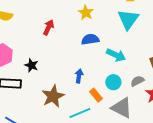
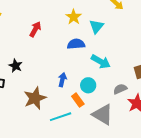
cyan triangle: (128, 19) -> (96, 26), moved, size x0.7
cyan circle: (113, 82) -> (88, 85), moved

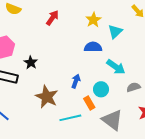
red arrow: (35, 29) -> (52, 18), moved
gray semicircle: (120, 89) -> (134, 87), moved
brown star: (35, 98) -> (47, 97), turned -30

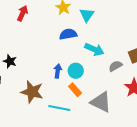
cyan circle: (101, 89) -> (76, 71), moved
cyan line: (70, 118) -> (59, 108), turned 35

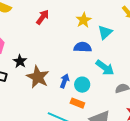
orange rectangle: (75, 90) -> (77, 103), turned -40
brown star: (32, 92) -> (38, 77), moved

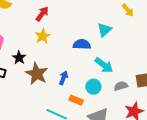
yellow star: (84, 20) -> (43, 36), moved
cyan circle: (82, 85) -> (93, 87), moved

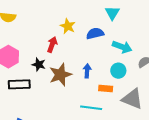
red arrow: (42, 14) -> (52, 44), moved
yellow star: (43, 36) -> (68, 26), moved
brown star: (37, 74) -> (60, 75), turned -30

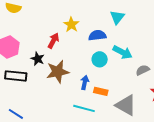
blue arrow: (87, 71) -> (85, 82), moved
cyan circle: (118, 71) -> (100, 59), moved

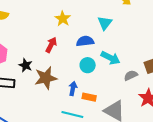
yellow star: (71, 25) -> (63, 19), moved
red arrow: (53, 41) -> (51, 45), moved

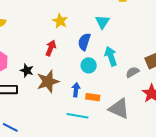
blue semicircle: (85, 41) -> (84, 42), turned -60
cyan arrow: (110, 58) -> (111, 56), turned -132

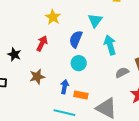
cyan arrow: (111, 56) -> (110, 45), moved
black star: (27, 70) -> (14, 54), moved
brown star: (48, 81) -> (37, 77), size x0.7

